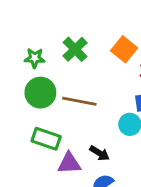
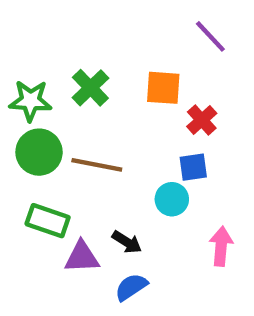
orange square: (124, 49) -> (163, 88), turned -35
green star: (35, 58) -> (30, 101), size x1.4

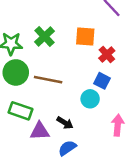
blue square: (193, 167) -> (102, 81), turned 35

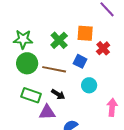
green cross: (45, 36) -> (59, 40), moved
blue square: (102, 81) -> (80, 61), moved
black arrow: (65, 123) -> (58, 94), moved

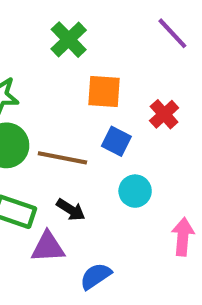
orange square: (85, 33) -> (104, 91), moved
green cross: (59, 40) -> (69, 40), moved

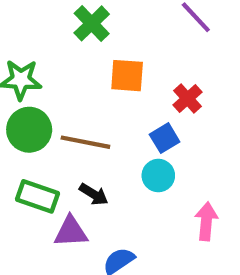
blue square: (116, 141) -> (165, 138), moved, turned 32

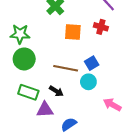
red cross: (187, 98) -> (101, 27), moved, turned -32
brown line: (85, 142) -> (66, 68), moved
pink arrow: (206, 221) -> (112, 105), turned -66

